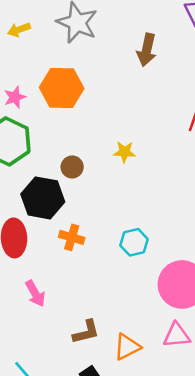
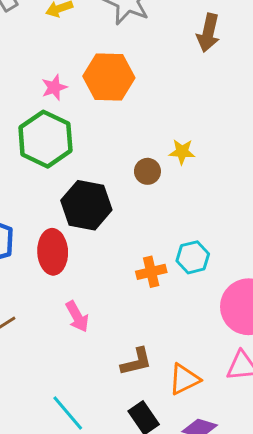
brown circle: (72, 167) -> (147, 171), moved
orange cross: (72, 237) -> (151, 272), moved, turned -30

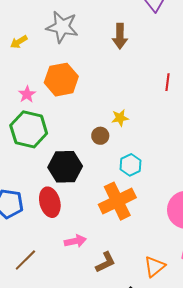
cyan hexagon: (193, 257) -> (130, 165), moved
orange cross: (151, 272) -> (117, 201), size x1.8
pink arrow: (77, 317) -> (75, 241), turned -60
brown L-shape: (136, 362) -> (105, 262), moved

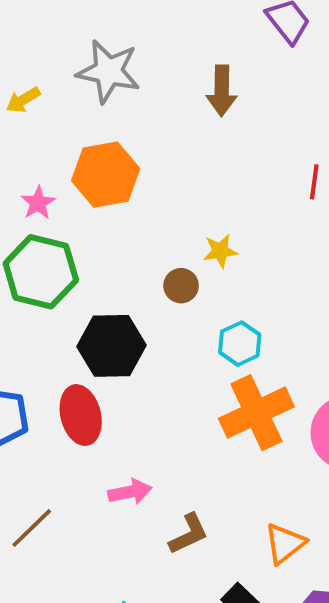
orange cross: (117, 201) -> (256, 413), moved

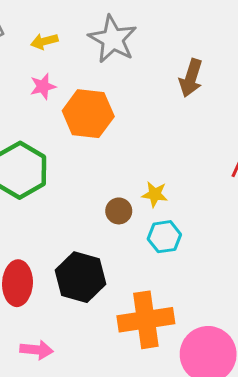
pink star: (38, 203) -> (43, 86), moved
cyan hexagon: (240, 344) -> (164, 237), moved
black hexagon: (112, 346) -> (80, 277), moved

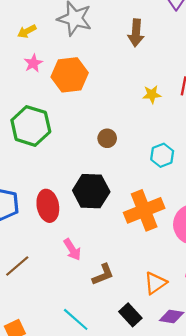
yellow star: (155, 194) -> (152, 94), moved
cyan hexagon: (164, 237) -> (162, 155), moved
pink arrow: (37, 350) -> (72, 250), turned 65

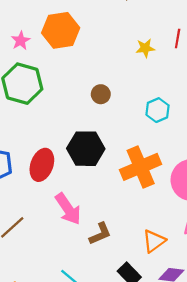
pink star: (33, 63) -> (21, 41), moved
red ellipse: (48, 206) -> (42, 165), turned 32
pink arrow: (72, 250) -> (68, 209), size x1.4

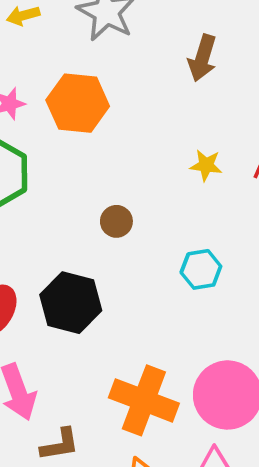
orange cross: (141, 167) -> (144, 400), moved, turned 30

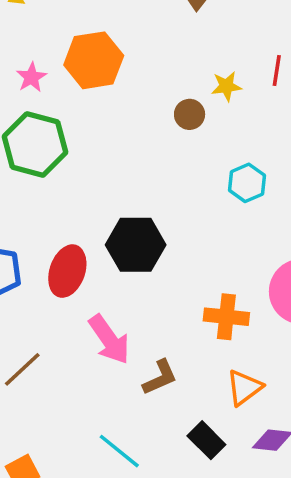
brown circle: (116, 221) -> (190, 114), moved
orange cross: (144, 400) -> (226, 317), size x0.7

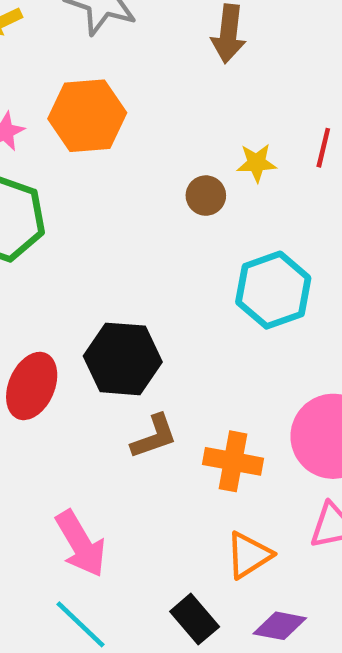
cyan hexagon: (247, 183) -> (273, 290), size x1.5
pink arrow: (109, 339) -> (81, 544), moved
brown L-shape: (160, 377) -> (154, 437), moved

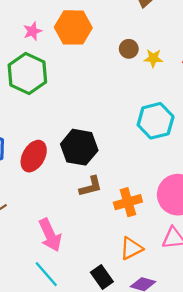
brown circle: (206, 196) -> (129, 49), moved
orange cross: (233, 461) -> (128, 202), turned -32

